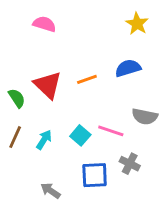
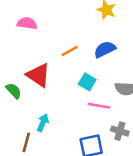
orange line: (87, 79) -> (70, 51), moved
cyan square: (80, 135) -> (87, 82), moved
brown line: (15, 137) -> (26, 142), moved

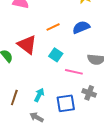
cyan square: (87, 82) -> (56, 55), moved
cyan arrow: (43, 123) -> (39, 95), moved

